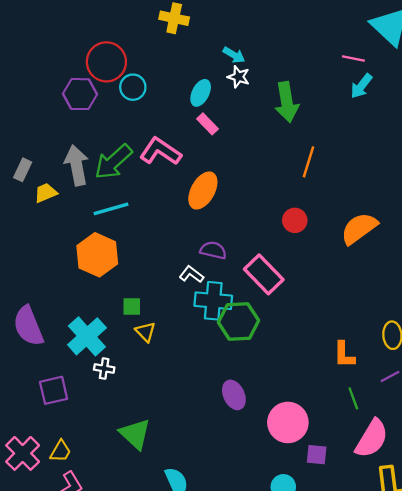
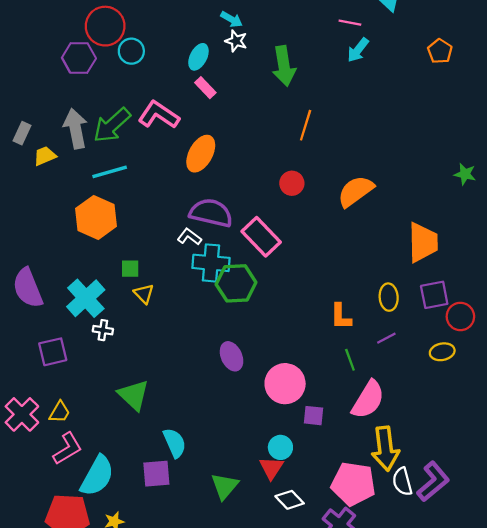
purple semicircle: (213, 250) -> (211, 213), size x1.6

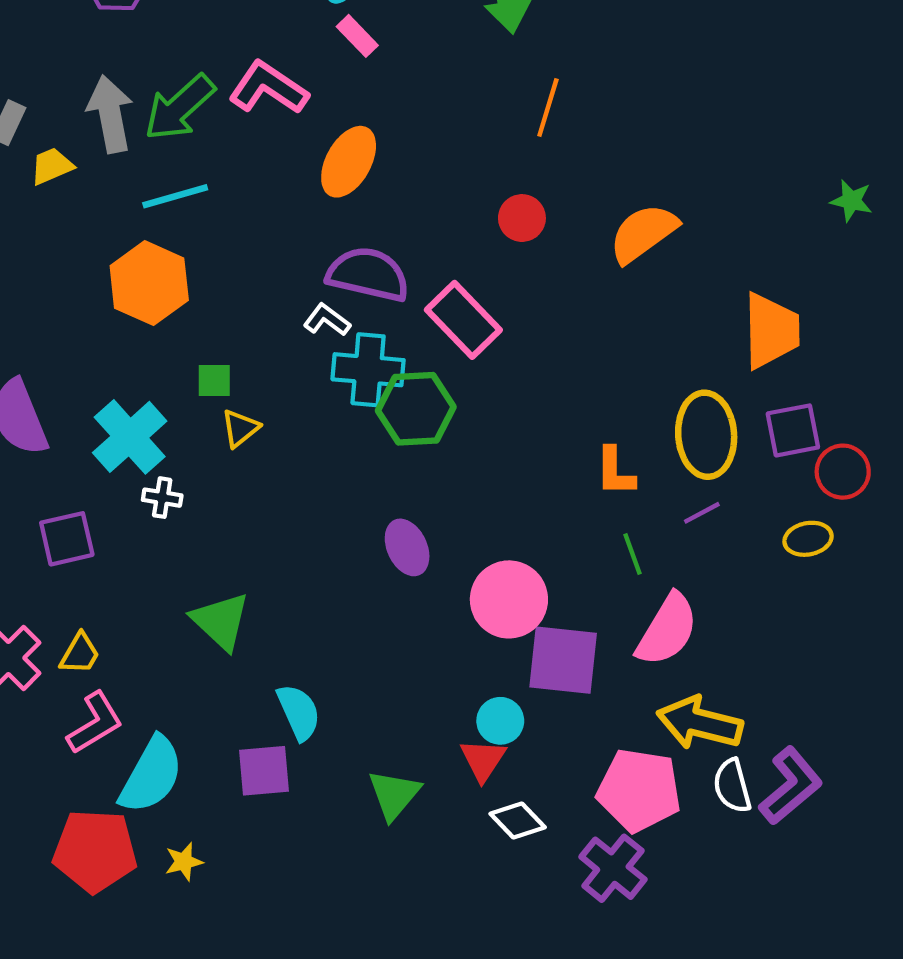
yellow triangle: (144, 294) -> (240, 428), turned 35
yellow ellipse: (389, 297) -> (706, 435), size x1.6
purple square: (313, 416) -> (563, 660), size x1.8
yellow arrow: (385, 449) -> (700, 723), turned 111

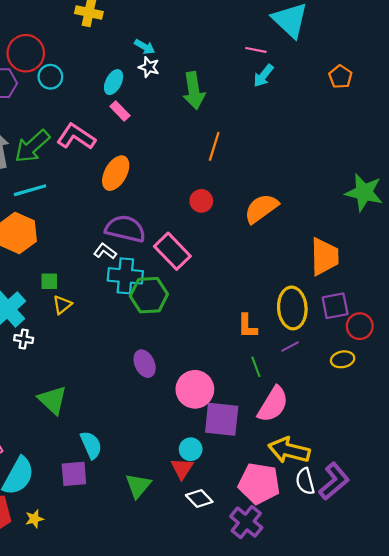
green star: (851, 201) -> (364, 192), size x1.8

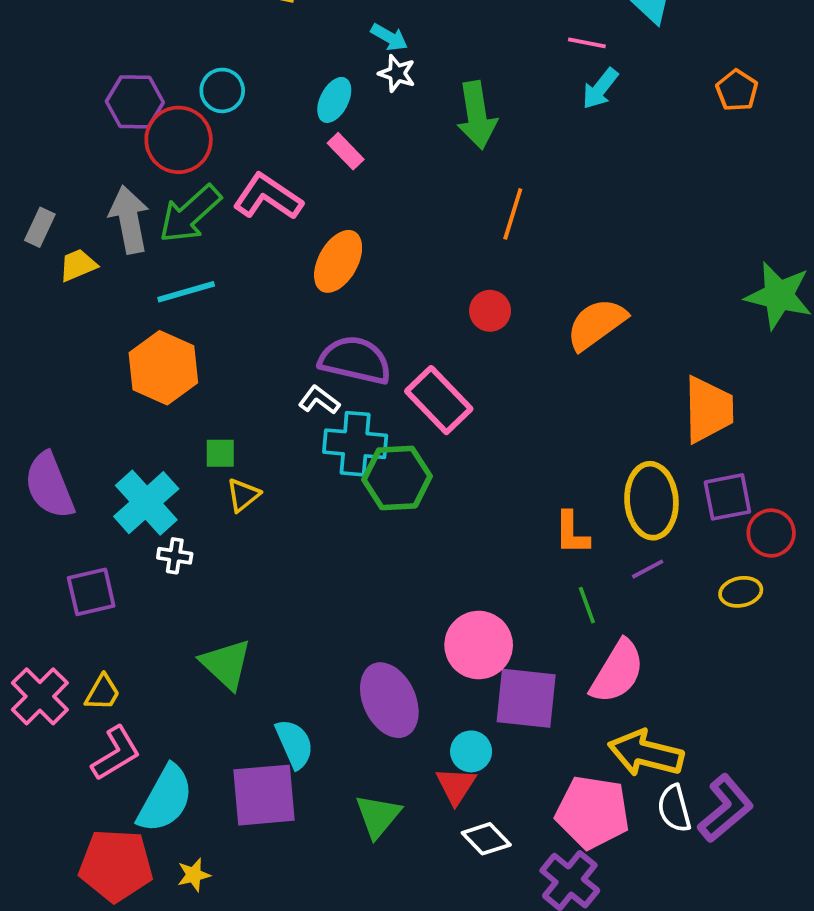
red circle: (26, 53) -> (179, 140), moved
purple ellipse: (145, 364) -> (389, 700), moved, size x1.5
purple square: (74, 474) -> (264, 795), size x1.4

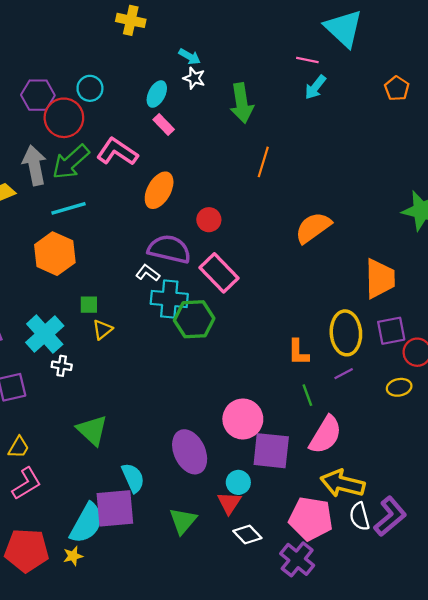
red circle: (490, 311) -> (209, 220), moved
cyan semicircle: (165, 799) -> (87, 523), moved

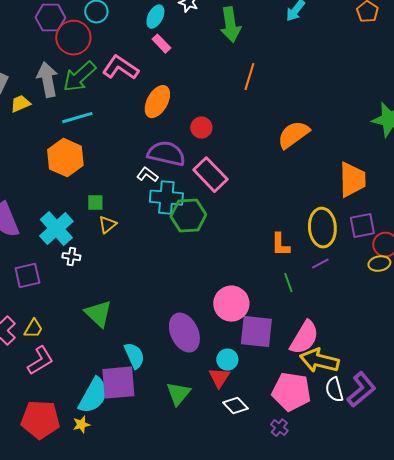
yellow ellipse: (399, 387) -> (379, 264), moved
pink semicircle: (326, 435) -> (304, 338), moved
purple cross: (297, 559) -> (279, 428), size x0.6

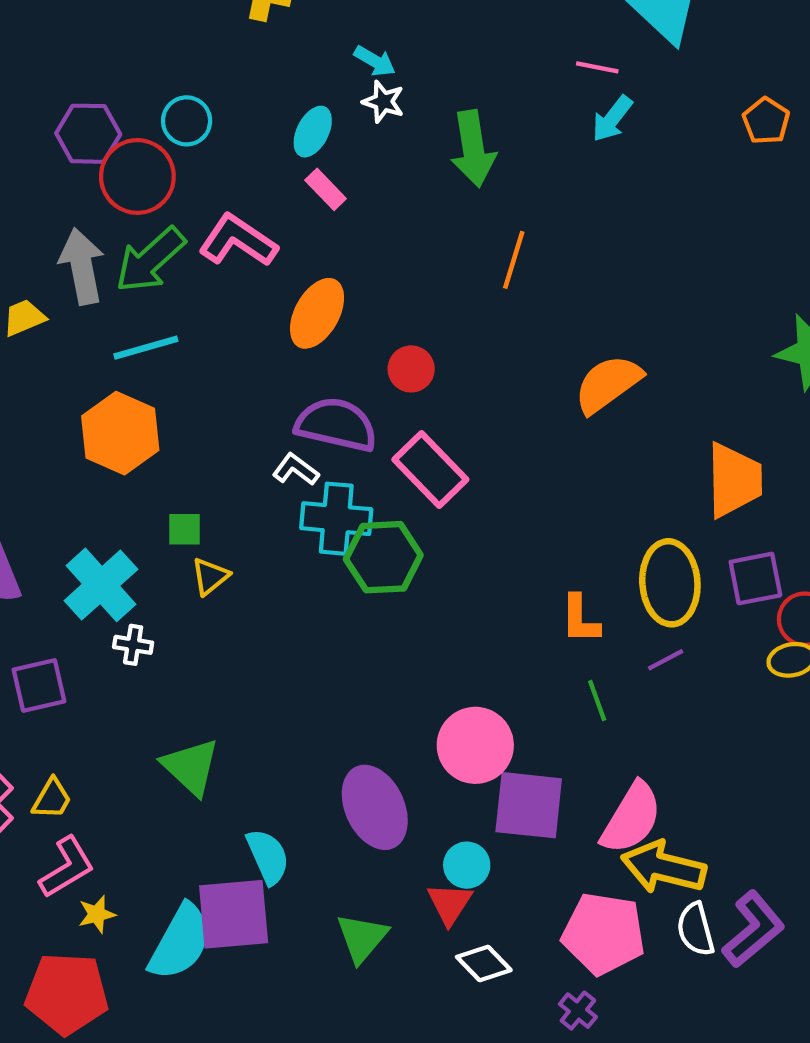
yellow star: (81, 425) -> (97, 914), moved

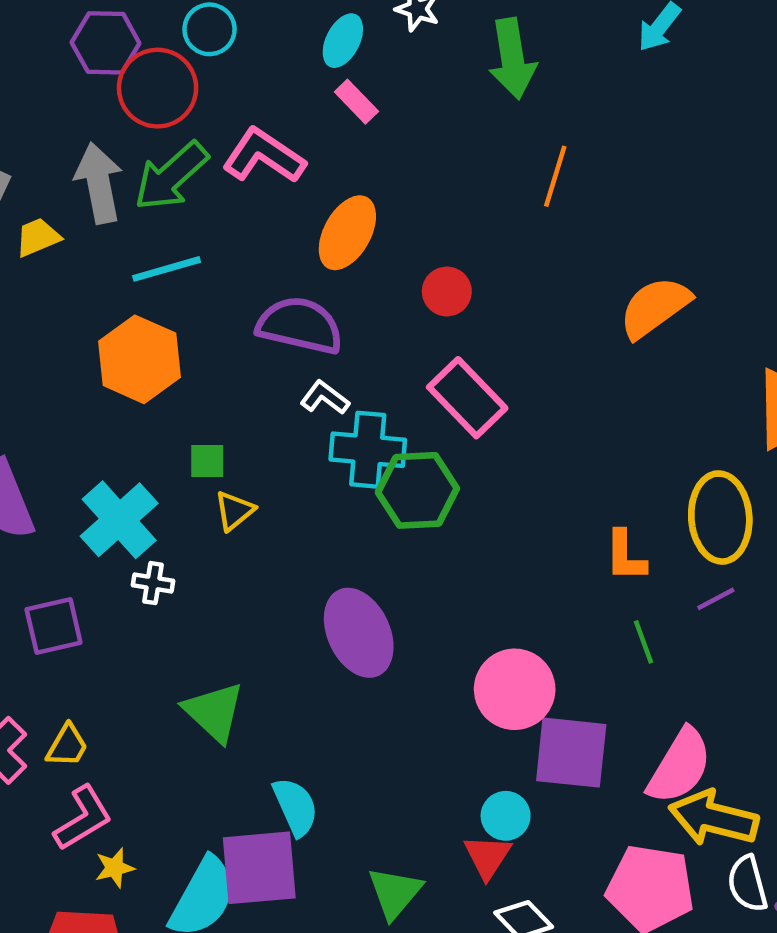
purple semicircle: (336, 425) -> (300, 325), moved
purple ellipse: (375, 807) -> (359, 633), moved

